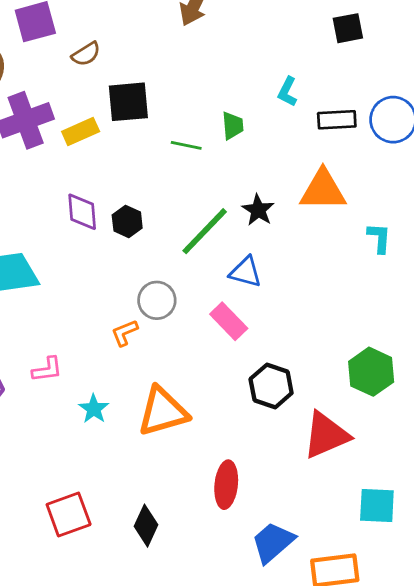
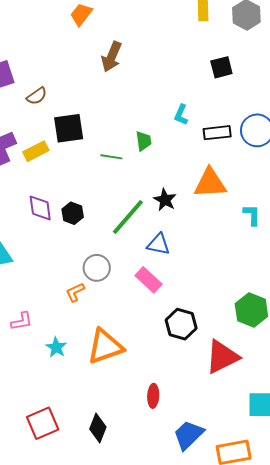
red ellipse: (226, 485) -> (153, 396), size x0.7

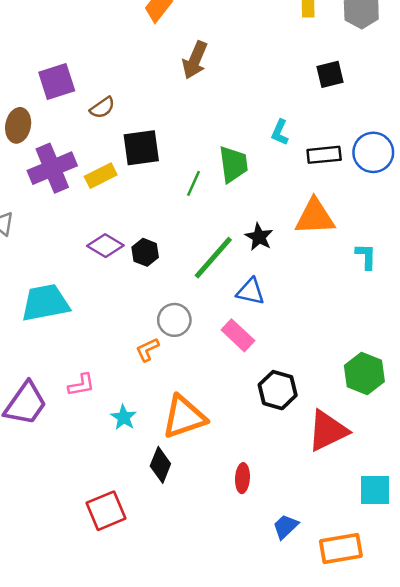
green trapezoid: (144, 141) -> (233, 164), size x1.5
green line: (111, 157) -> (194, 183), turned -75
purple diamond: (40, 208) -> (105, 246), turned -52
black diamond: (98, 428) -> (160, 465), moved
blue trapezoid: (188, 435) -> (286, 527), size x0.7

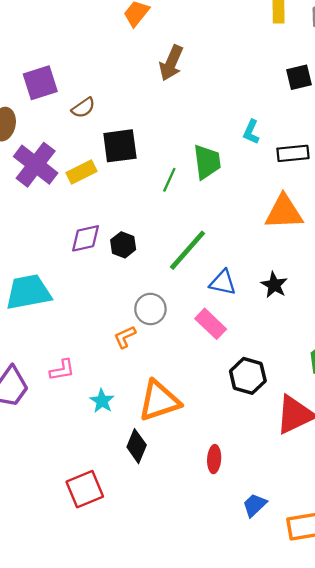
purple cross: (52, 168) -> (36, 165), turned -30
black star: (259, 237) -> (274, 285), moved
purple diamond: (105, 246) -> (86, 238), turned -44

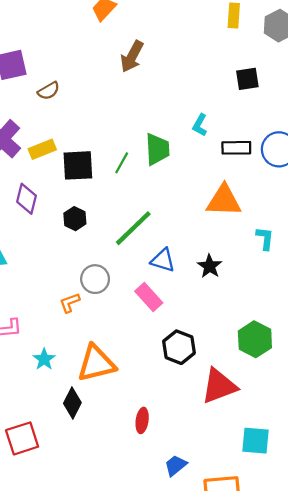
black square: (120, 146) -> (78, 165), moved
purple diamond: (86, 238) -> (27, 199), moved, turned -68

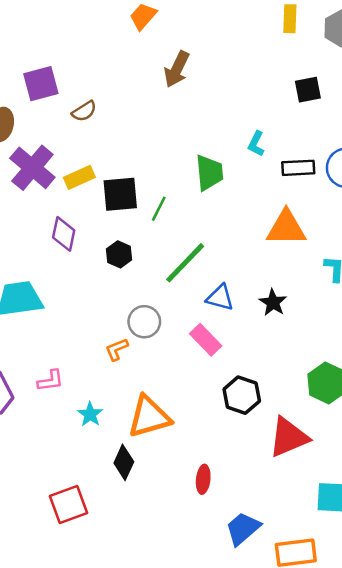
green line: (122, 163) -> (159, 209), moved
blue trapezoid: (176, 465) -> (243, 529), size x1.4

